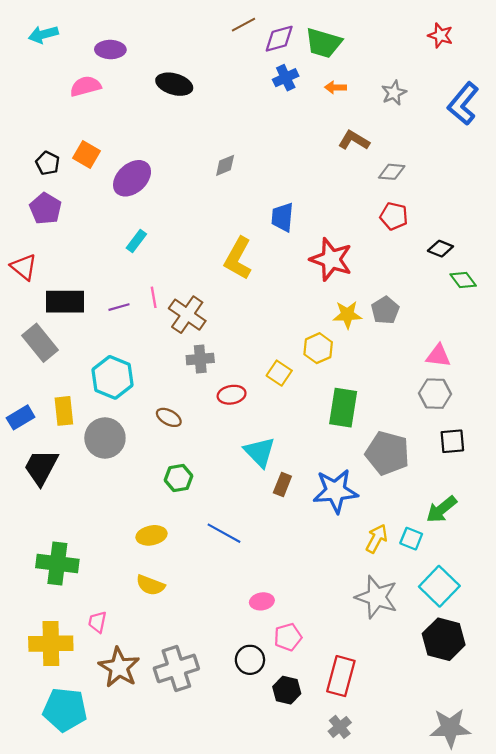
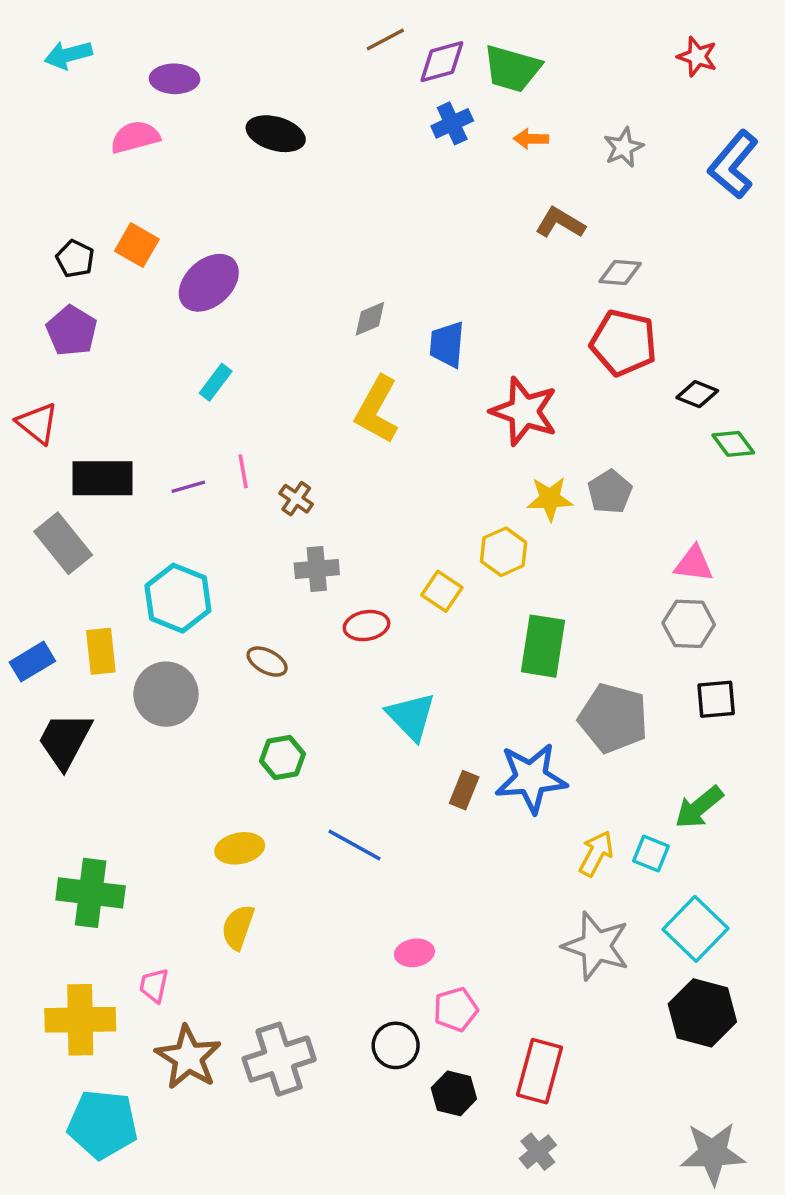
gray diamond: (225, 165) -> (370, 319), moved
red pentagon: (394, 216) -> (624, 343), size x1.5
brown cross: (187, 315) -> (296, 499), size x0.6
brown rectangle: (282, 485) -> (464, 790), moved
yellow semicircle: (150, 585) -> (238, 927), turned 88

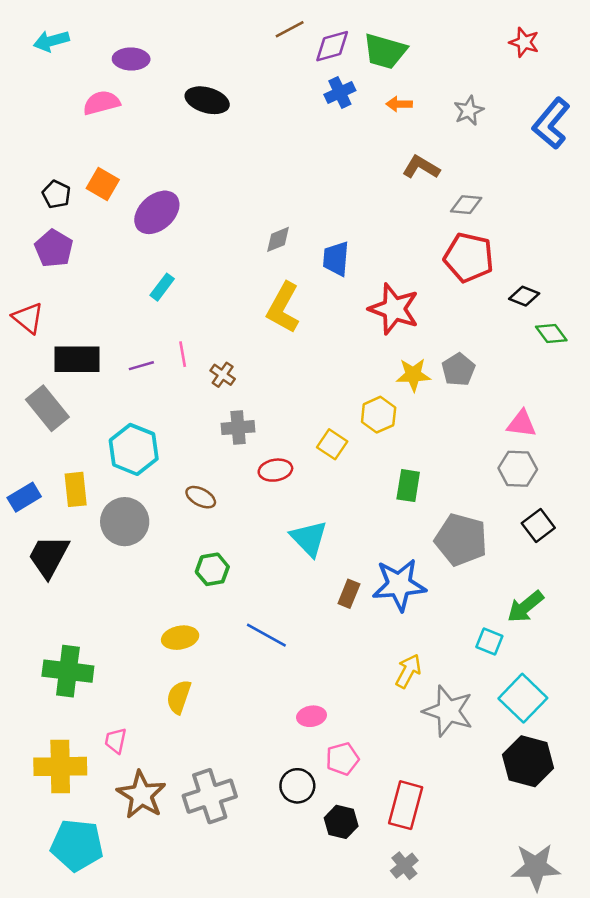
green rectangle: (543, 646) -> (408, 486), size x0.7
black square: (716, 699) -> (538, 525), turned -32
yellow arrow: (596, 853) -> (408, 671), moved

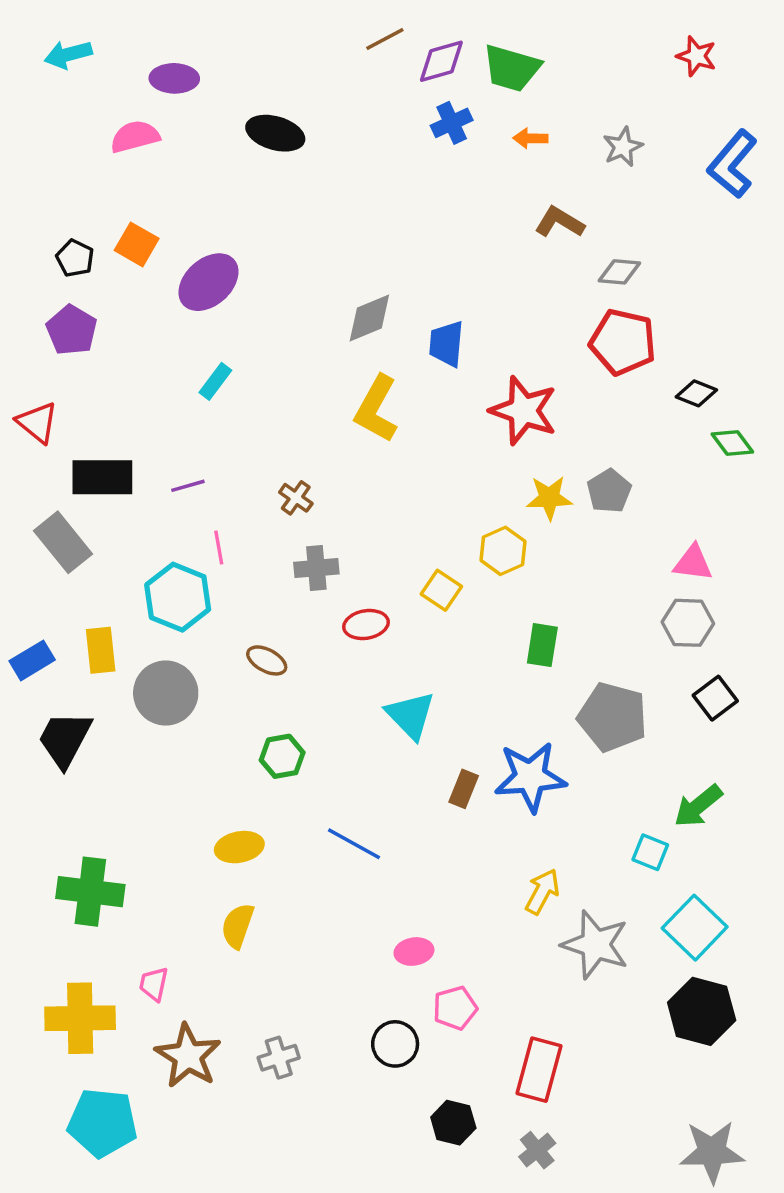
gray diamond: (278, 239) -> (369, 318), size x1.4
pink line: (183, 354) -> (219, 547), moved
gray cross: (210, 796) -> (279, 1058), size x0.6
black hexagon: (341, 822) -> (453, 1123), moved

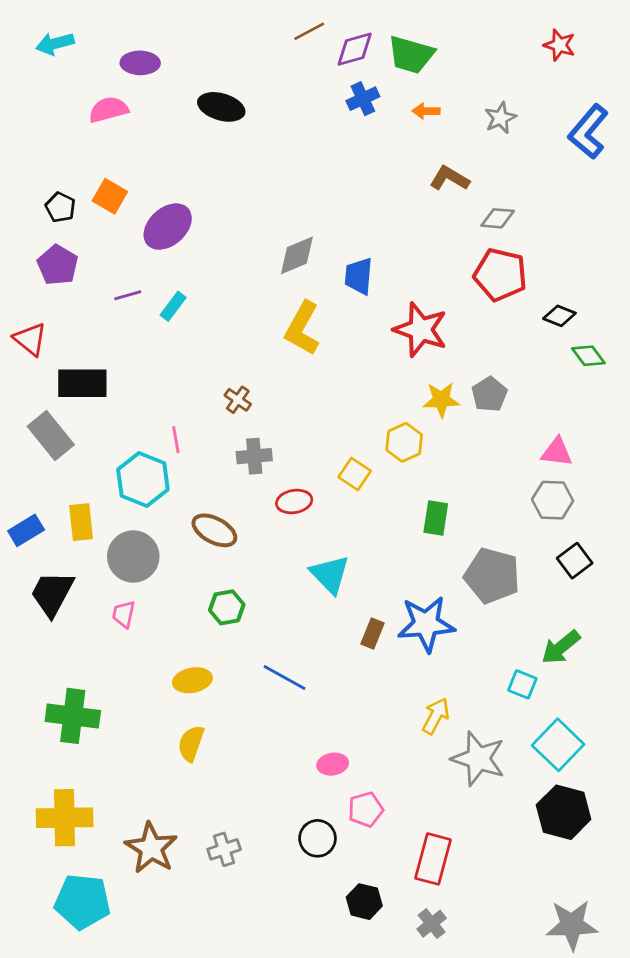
purple line: (188, 486) -> (128, 295), moved
brown ellipse: (267, 660) -> (214, 530), size x1.4
pink trapezoid: (154, 984) -> (124, 614), moved

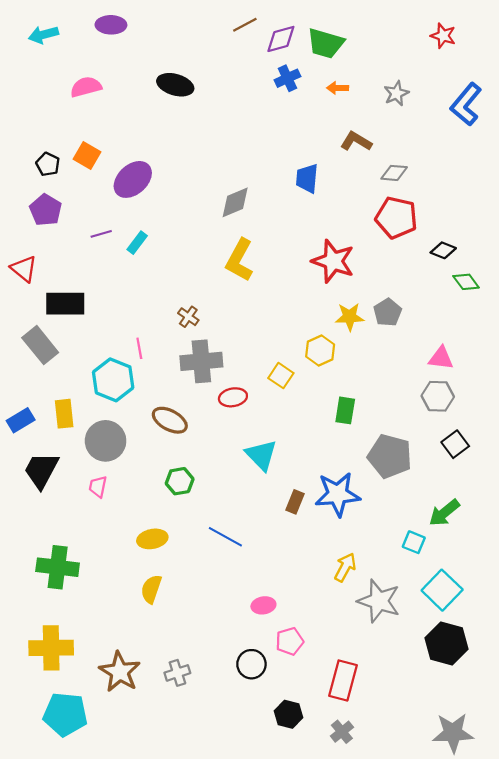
purple ellipse: (140, 63) -> (111, 25), moved
blue trapezoid: (359, 276) -> (307, 178), moved
gray cross: (254, 456) -> (201, 361), size x1.5

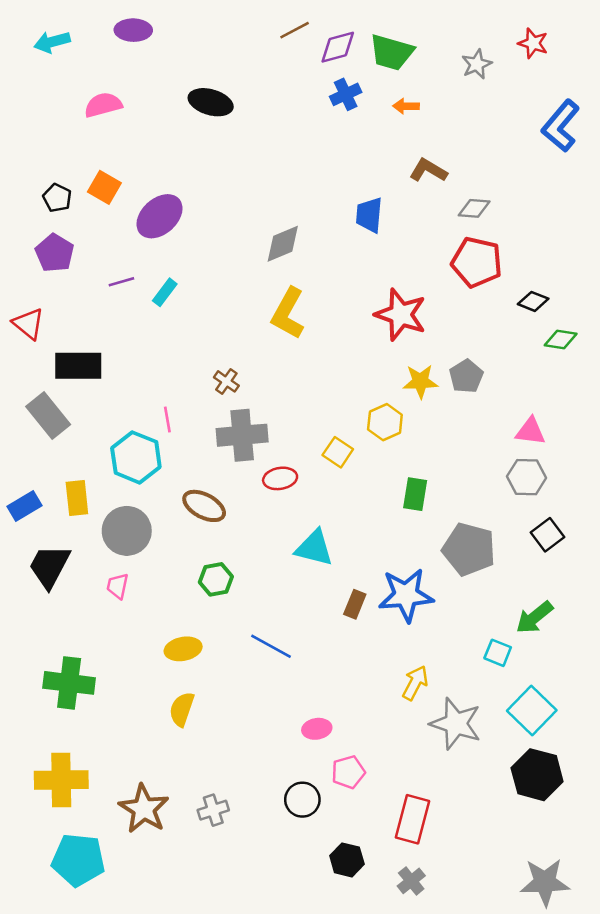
gray star: (396, 93) -> (477, 64), moved
green diamond: (466, 282) -> (561, 339), turned -44
cyan triangle: (261, 455) -> (314, 548), turned -32

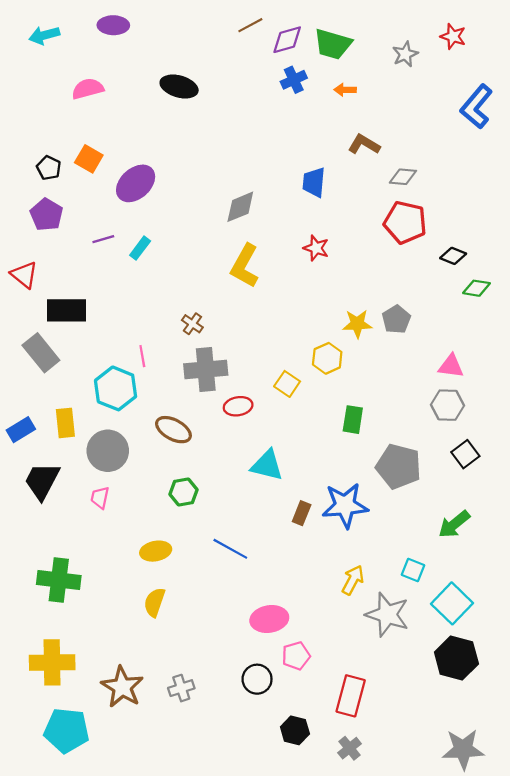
red star: (401, 315) -> (316, 248), moved, size x0.6
cyan square: (498, 653) -> (413, 570), moved
pink ellipse: (317, 729) -> (269, 619), size x1.5

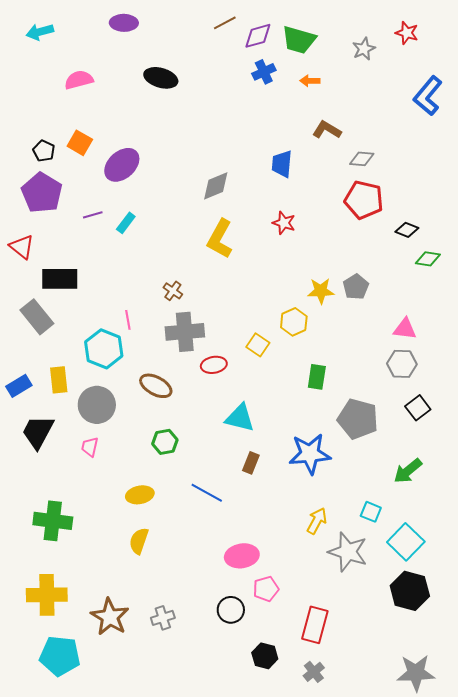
purple ellipse: (113, 25) -> (124, 23), moved
purple pentagon: (46, 215) -> (42, 193), size x1.4
brown rectangle: (302, 513) -> (251, 463), moved

